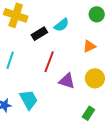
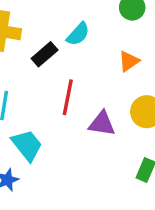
cyan trapezoid: (29, 100) -> (27, 145), moved

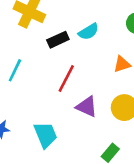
cyan trapezoid: (27, 145) -> (45, 135), moved

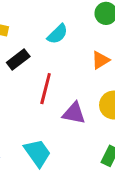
black rectangle: (58, 40) -> (18, 60), moved

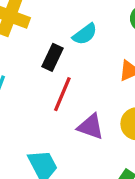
black rectangle: (18, 60) -> (52, 57), moved, turned -35

